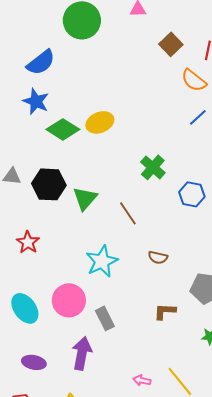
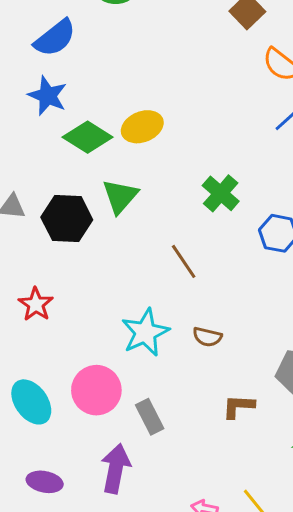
green triangle: (85, 198) -> (120, 196), moved
brown semicircle: (158, 257) -> (207, 337), moved

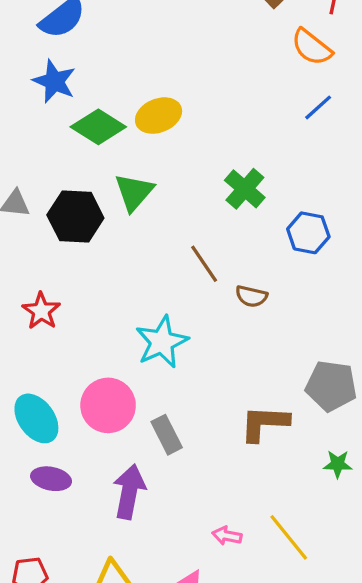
brown semicircle: (207, 337) -> (251, 296), moved
brown L-shape: (238, 406) -> (264, 423), size x1.4
purple ellipse: (45, 482) -> (51, 479), moved

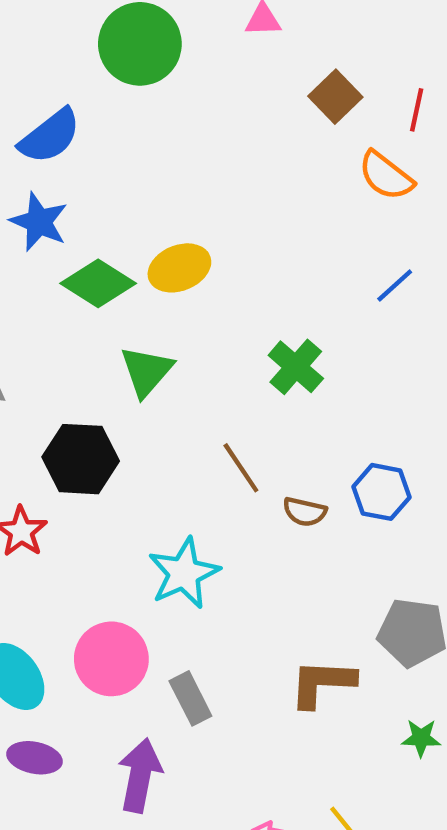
blue line: (318, 107) -> (395, 286), moved
black hexagon: (75, 217) -> (81, 459), moved
blue hexagon: (308, 233) -> (382, 492), moved

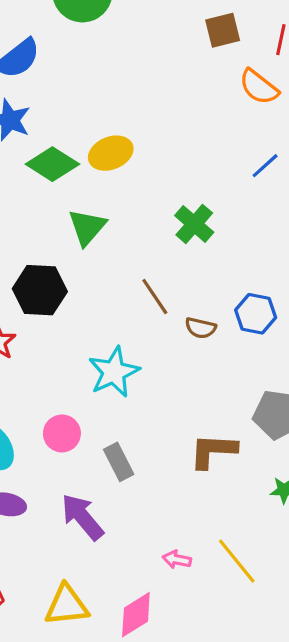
brown square: (335, 97) -> (223, 30), turned 30
pink circle: (111, 659) -> (62, 433), size x0.7
purple arrow: (140, 775) -> (82, 517), turned -51

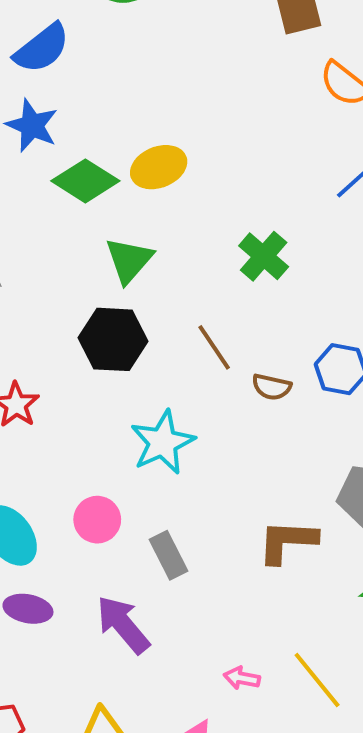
black hexagon: (40, 290) -> (113, 339), moved

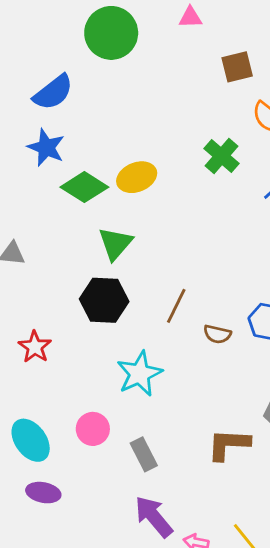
green cross: (264, 256) -> (222, 156), moved
brown line: (214, 347) -> (176, 306), turned 60
purple arrow: (123, 625) -> (154, 517), moved

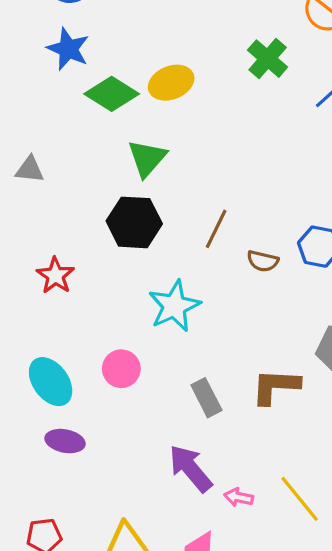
gray rectangle: (144, 454) -> (206, 398), moved

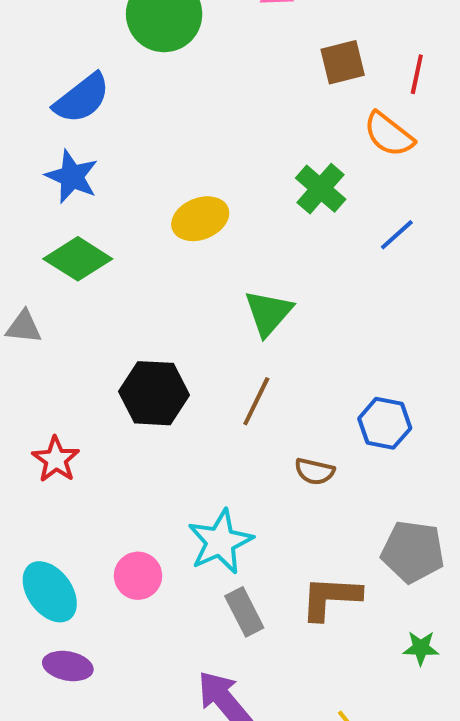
green diamond: (112, 94) -> (78, 259), moved
green triangle: (147, 158) -> (268, 313), moved
brown semicircle: (263, 261) -> (315, 471), moved
cyan star: (174, 306) -> (220, 542), moved

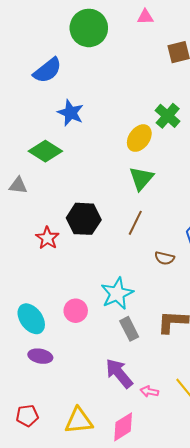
blue star: (72, 177) -> (71, 113), moved
yellow ellipse: (200, 219) -> (139, 138), moved, turned -32
red star: (56, 459) -> (47, 238), moved

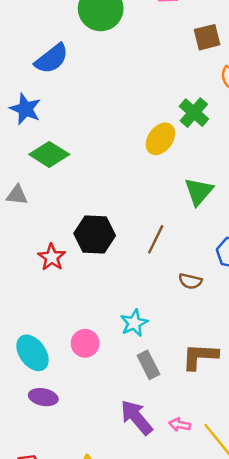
blue star: (71, 113) -> (25, 109), moved
green triangle: (141, 178) -> (199, 191), moved
cyan star: (117, 294) -> (134, 323), size x0.7
pink arrow: (149, 391) -> (180, 425), moved

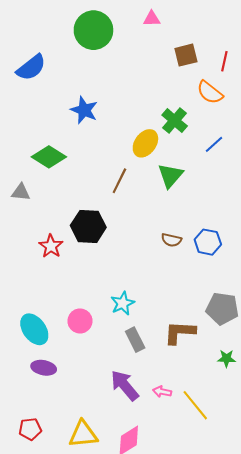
blue semicircle: (52, 59) -> (31, 68), moved
blue star: (25, 109) -> (84, 110), moved
green triangle: (199, 191) -> (170, 176), moved
brown line: (156, 239) -> (119, 181), moved
brown semicircle: (190, 281) -> (171, 240), moved

